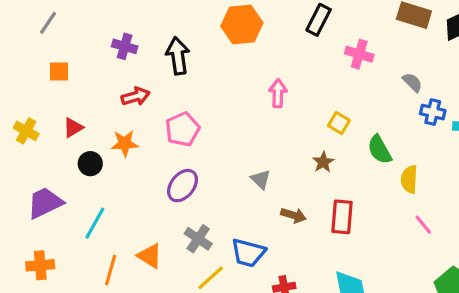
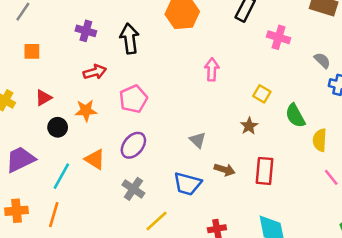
gray cross: (198, 239) -> (133, 189), moved
blue trapezoid: (248, 253) -> (187, 184), moved
orange triangle: (150, 256) -> (95, 159), moved
orange line: (111, 270) -> (54, 215), moved

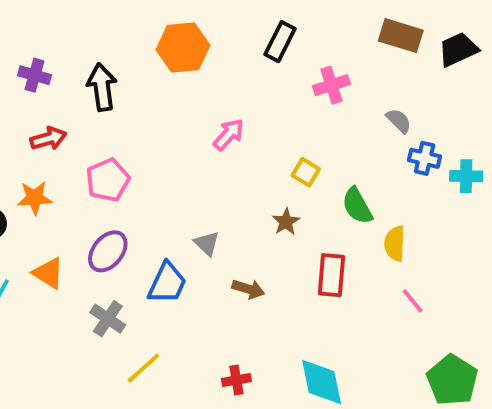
pink cross: (279, 37) -> (331, 85), turned -35
pink arrow: (212, 69) -> (229, 135), turned 40
red rectangle: (264, 171) -> (331, 275), moved
blue trapezoid: (187, 184) -> (167, 283), moved, turned -80

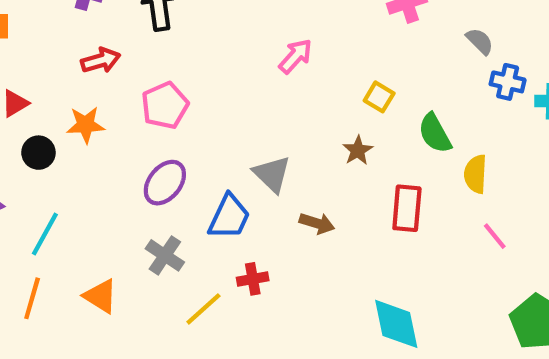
gray triangle: (207, 243) -> (272, 174), size x1.4
orange triangle: (48, 273) -> (101, 296), moved
red cross: (236, 380) -> (253, 279), moved

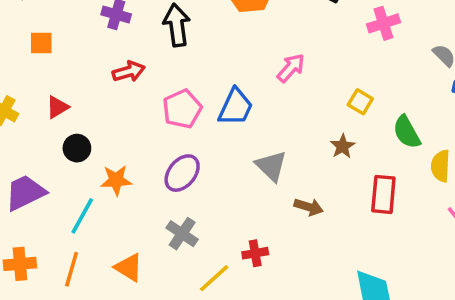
orange star: (86, 125) -> (116, 180), moved
blue trapezoid: (229, 217) -> (236, 107), moved

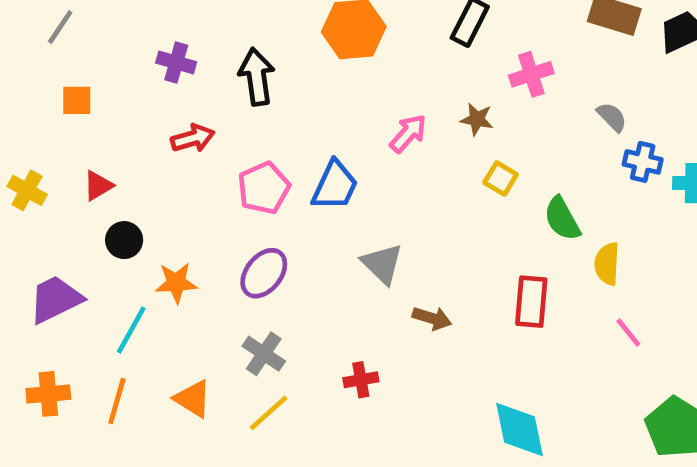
brown star: (342, 146) -> (477, 119), moved, turned -30
yellow line: (214, 278) -> (269, 413), moved

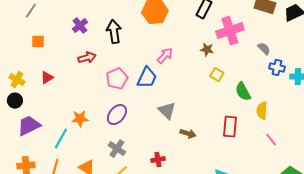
purple cross: (176, 62) -> (80, 26), turned 35
pink cross: (531, 74) -> (230, 31), size x1.5
pink arrow: (408, 134) -> (165, 56), moved
black circle: (124, 240) -> (15, 101), moved

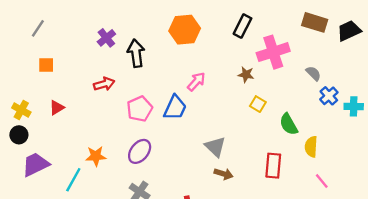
purple cross: (80, 26) -> (106, 38), moved
blue cross: (277, 68) -> (329, 96), turned 35
gray triangle: (167, 111) -> (215, 147), moved

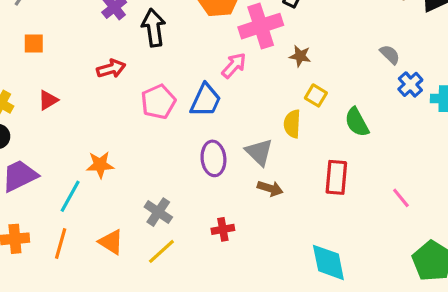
pink cross: (273, 52) -> (261, 26), moved
yellow semicircle: (311, 147) -> (292, 124), moved
purple ellipse: (140, 151) -> (213, 158), moved, turned -45

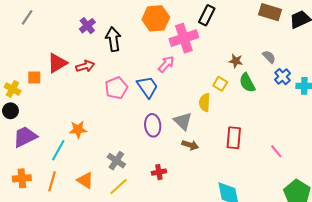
orange square: (34, 43) -> (34, 78), moved
brown star: (300, 56) -> (236, 61), moved
red triangle: (48, 100) -> (57, 63), moved, size x1.5
blue trapezoid: (206, 100) -> (148, 87), turned -60
green semicircle: (357, 122) -> (247, 83), moved

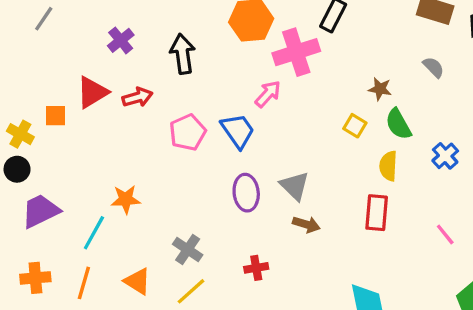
purple cross: (87, 26) -> (121, 40), moved
gray semicircle: (269, 57) -> (433, 67), moved
blue cross: (283, 77) -> (445, 156), moved
yellow semicircle: (205, 102) -> (388, 166), moved

